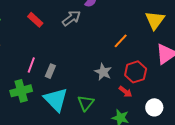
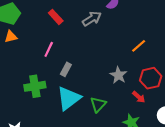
pink line: (31, 65) -> (49, 49), moved
cyan triangle: (56, 100) -> (69, 98), turned 32

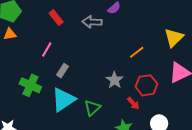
gray arrow: (92, 19) -> (92, 22), turned -150
green cross: (35, 86) -> (30, 85), turned 30

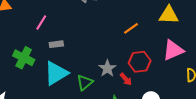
yellow triangle: (174, 38) -> (169, 15), turned 45
gray rectangle: (63, 71) -> (56, 44), turned 48
gray star: (114, 80) -> (107, 68), moved

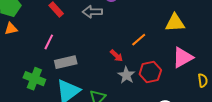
gray rectangle: (56, 44) -> (66, 62), size x1.5
gray star: (107, 68) -> (126, 75), moved
red arrow: (126, 79) -> (116, 56), moved

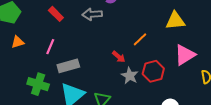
orange triangle: (11, 29) -> (18, 42), moved

